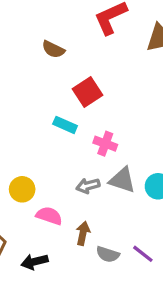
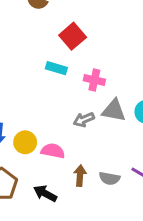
yellow circle: (22, 189) -> (25, 142), moved
brown arrow: (83, 233) -> (80, 176), moved
black arrow: (35, 262) -> (45, 193), turned 50

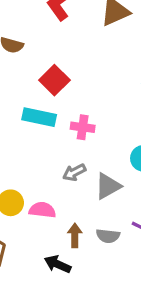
cyan rectangle: (56, 68) -> (39, 117), size x1.4
gray triangle: (114, 110) -> (108, 186), moved, turned -35
black arrow: (45, 193) -> (58, 264), moved

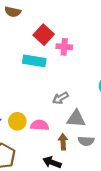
pink cross: (83, 127) -> (64, 47), moved
gray triangle: (108, 186) -> (76, 119), moved, turned 36

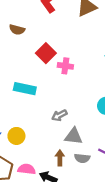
cyan rectangle: (34, 61) -> (25, 89), moved
pink semicircle: (40, 125) -> (27, 169), moved

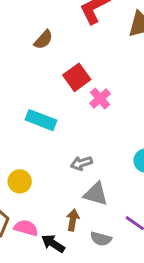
brown semicircle: (17, 30) -> (43, 40), turned -72
pink cross: (65, 66) -> (100, 99), turned 32
gray semicircle: (82, 158) -> (101, 239), moved

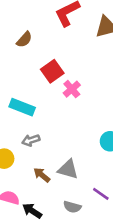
gray arrow: (81, 163) -> (31, 140), moved
brown arrow: (73, 220) -> (42, 175), moved, turned -60

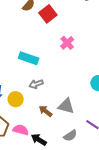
red square: (52, 71) -> (48, 14), moved
gray semicircle: (72, 207) -> (70, 136), turned -48

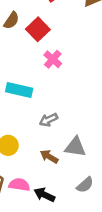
pink cross: (67, 43) -> (53, 59), moved
gray arrow: (36, 84) -> (48, 120), moved

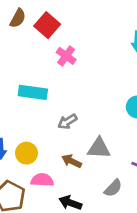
pink semicircle: (19, 185) -> (42, 180), moved

